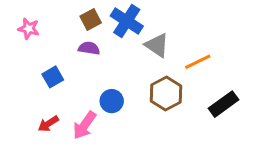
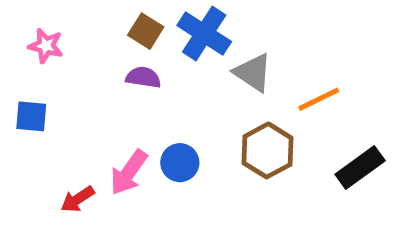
brown square: (91, 20) -> (146, 31), turned -30
blue square: (53, 77) -> (31, 116), moved, turned 35
pink arrow: (85, 125) -> (129, 172), moved

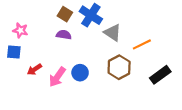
pink star: (46, 46) -> (20, 30), moved
red arrow: (78, 199) -> (34, 69), moved

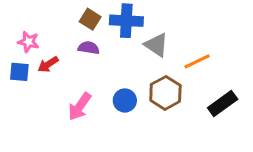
blue cross: (91, 15) -> (126, 21), turned -30
red arrow: (34, 69) -> (48, 64), moved
blue circle: (80, 73) -> (125, 100), moved

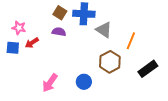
orange line: (197, 61) -> (131, 41), turned -42
blue circle: (125, 100) -> (84, 82), moved
pink arrow: (80, 107) -> (50, 83), moved

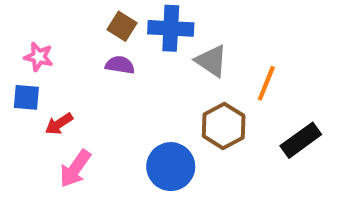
red arrow: (32, 43) -> (59, 124), moved
blue circle: (84, 82) -> (171, 167), size x1.5
pink arrow: (50, 83) -> (75, 169), moved

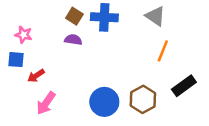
gray triangle: (211, 61) -> (155, 16), moved
brown hexagon: (224, 126) -> (143, 99), moved

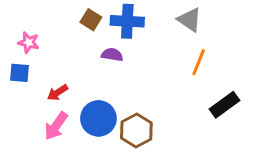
purple semicircle: (73, 40) -> (112, 55), moved
red arrow: (36, 76) -> (57, 93), moved
brown hexagon: (143, 99) -> (136, 131), moved
blue circle: (104, 102) -> (98, 118), moved

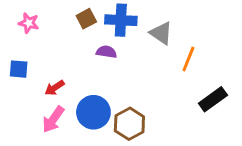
brown square: (91, 20) -> (86, 19), turned 30
gray triangle: (190, 20) -> (161, 33), moved
pink star: (29, 42) -> (29, 23), moved

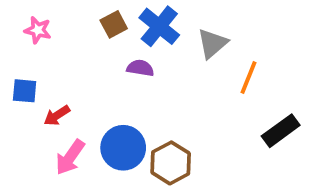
blue cross: (121, 20) -> (159, 26), turned 36
gray triangle: (161, 33) -> (212, 43), turned 45
red arrow: (55, 88) -> (57, 115), moved

